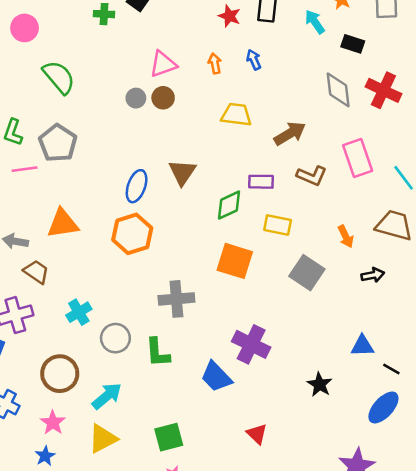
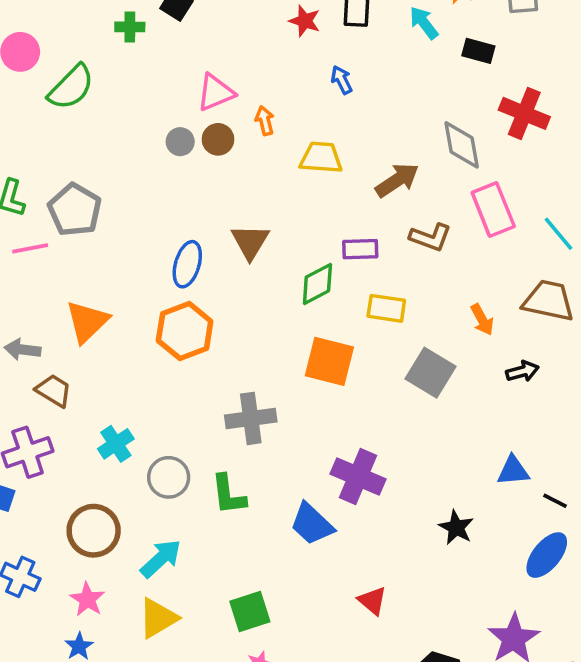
orange arrow: (215, 63) -> (265, 121), moved
green semicircle: (59, 77) -> (71, 87), moved, turned 87
gray diamond: (338, 90) -> (462, 145), moved
orange triangle: (63, 224) -> (87, 322), turned -32

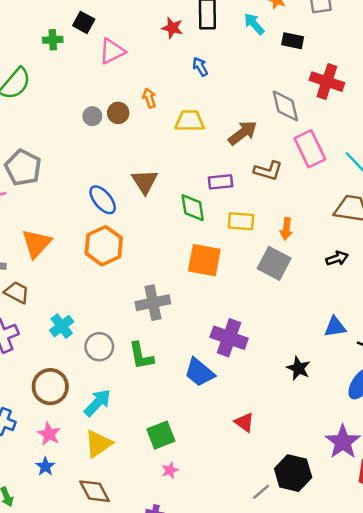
pink triangle: (216, 92) -> (112, 51), moved
blue ellipse: (187, 264) -> (103, 200), turned -52
green diamond: (317, 284) -> (193, 208), turned -68
orange arrow: (482, 320) -> (286, 229), moved, turned 40

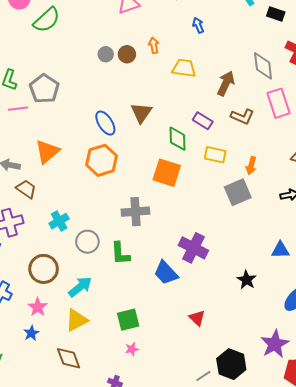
brown arrow: (243, 133) -> (226, 83), turned -35
purple rectangle: (220, 182) -> (203, 121), turned 30
orange square: (204, 260) -> (167, 173), moved
gray square: (274, 263) -> (238, 192), turned 32

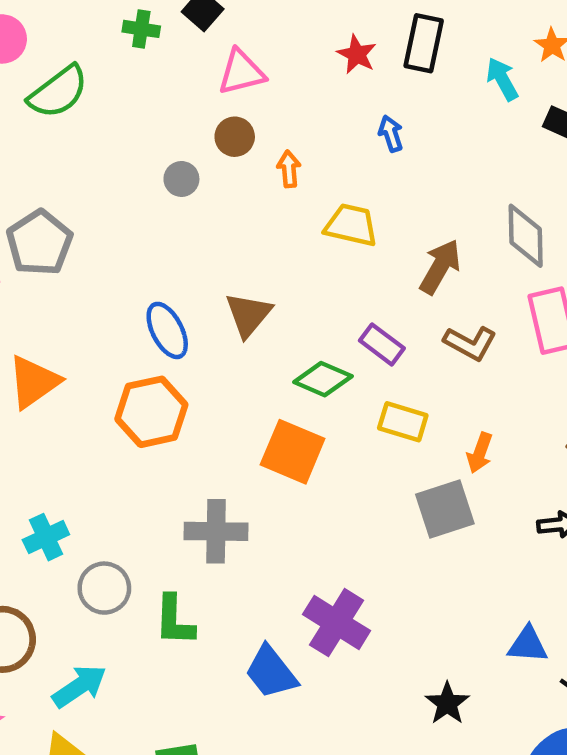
brown circle: (127, 54) -> (235, 137), moved
green diamond: (178, 139) -> (323, 379), turned -70

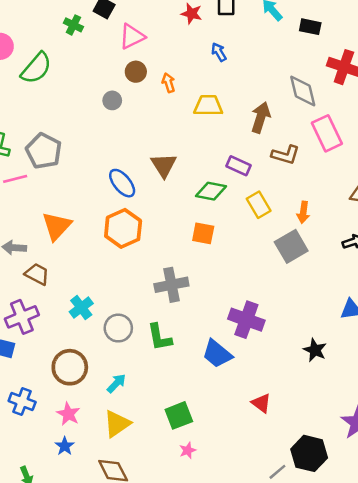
green cross: (141, 29) -> (73, 25), turned 30
yellow rectangle: (403, 422) -> (259, 205), turned 55
orange square: (293, 452) -> (203, 233), size x0.7
cyan arrow: (79, 686) -> (116, 383), size x0.7

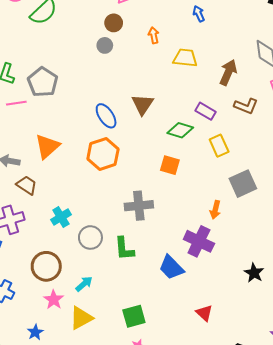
brown circle: (136, 72) -> (114, 23), moved
orange arrow: (303, 212) -> (215, 210), moved
pink star: (68, 414) -> (54, 300), moved

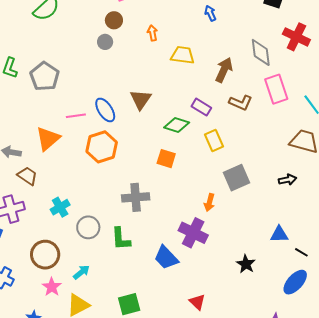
blue arrow: (199, 14) -> (210, 13), moved
pink line: (16, 103) -> (76, 116), moved

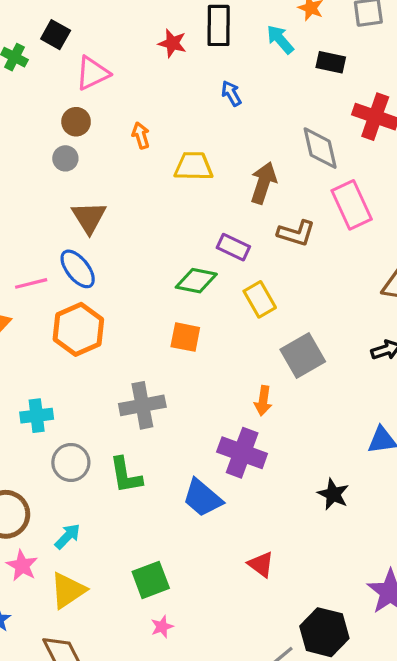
brown triangle: (141, 99) -> (89, 217), moved
cyan cross: (60, 207) -> (37, 416), moved, turned 30

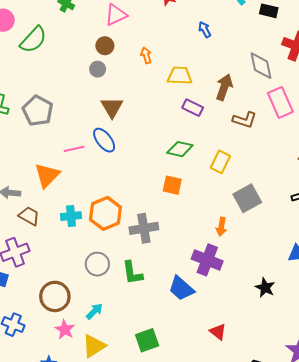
purple rectangle: (233, 247) -> (193, 108), moved
yellow rectangle: (260, 299) -> (220, 162), turned 55
orange hexagon: (78, 329) -> (105, 213), moved
cyan cross: (37, 416) -> (71, 216), moved

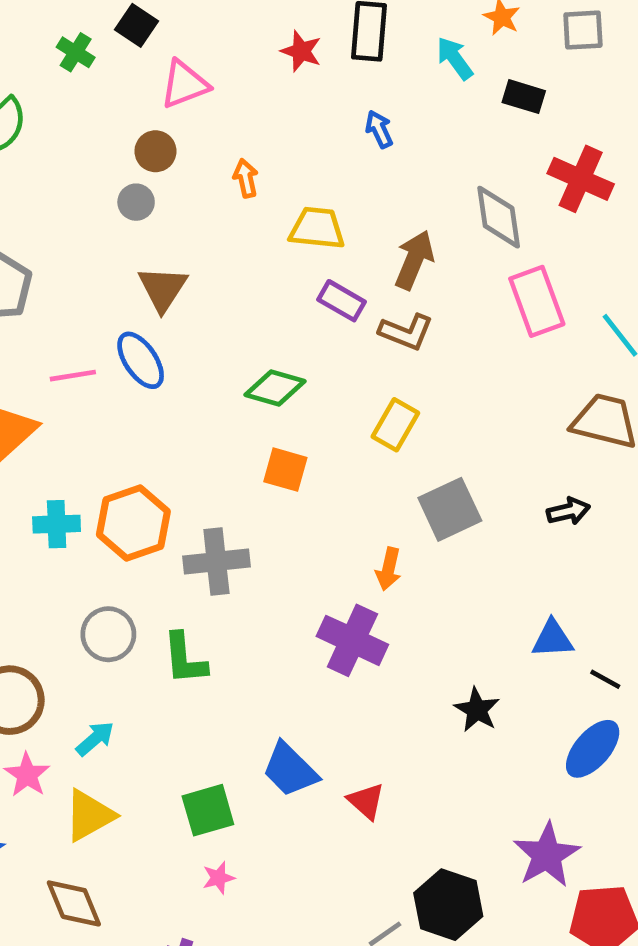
brown L-shape: (245, 120) -> (406, 332), moved
green diamond: (180, 149) -> (275, 388), moved
blue trapezoid: (181, 288) -> (290, 770), moved

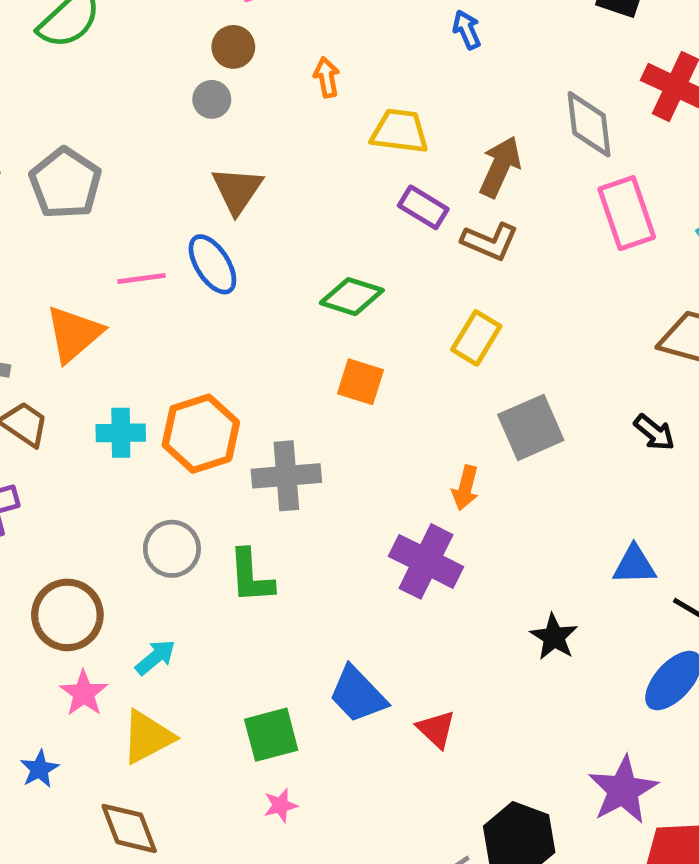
black arrow: (568, 511) -> (654, 432), turned 51

